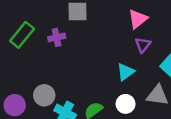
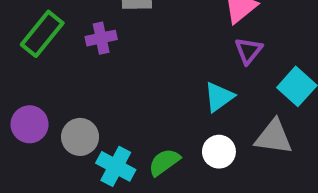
purple circle: (15, 105) -> (30, 124), moved

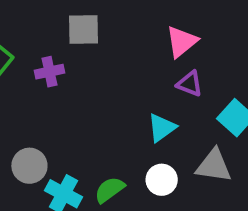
purple triangle: (248, 51) -> (190, 84), turned -48

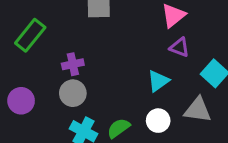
purple cross: (49, 72) -> (73, 64), moved
gray circle: (29, 166) -> (73, 93), moved

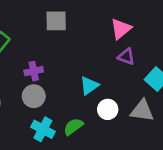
cyan triangle: (158, 81) -> (89, 86), moved
white circle: (158, 121) -> (108, 109), moved

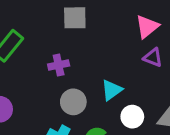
purple cross: (34, 71) -> (59, 65), moved
gray circle: (34, 96) -> (73, 102), moved

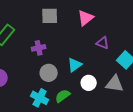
pink triangle: (147, 27) -> (86, 18), moved

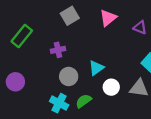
gray square: (50, 16) -> (70, 16), turned -30
purple triangle: (103, 43) -> (140, 27), moved

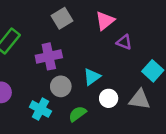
purple triangle: (140, 27) -> (124, 42), moved
purple cross: (58, 50) -> (49, 56), size x1.5
cyan cross: (59, 103) -> (40, 109), moved

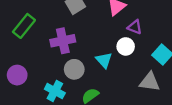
cyan triangle: (92, 77) -> (104, 60), turned -36
white circle: (109, 98) -> (126, 46), moved

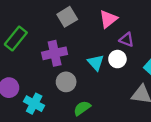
cyan triangle: (104, 60) -> (96, 62), moved
cyan cross: (55, 91) -> (34, 104), moved

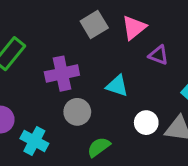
gray square: (67, 17) -> (94, 25), moved
white circle: (117, 59) -> (146, 123), moved
cyan triangle: (96, 62) -> (117, 86), turned -30

